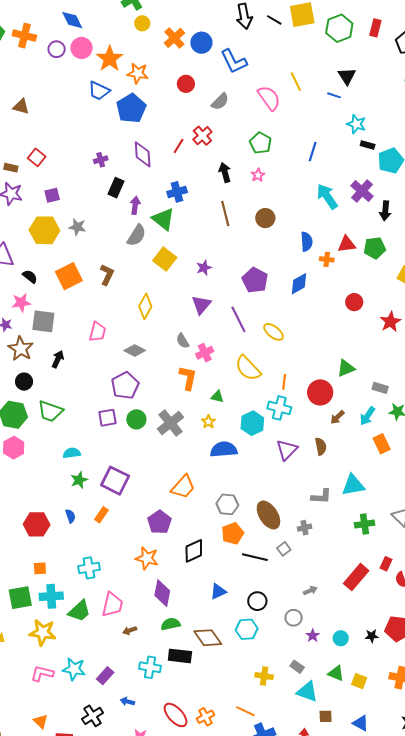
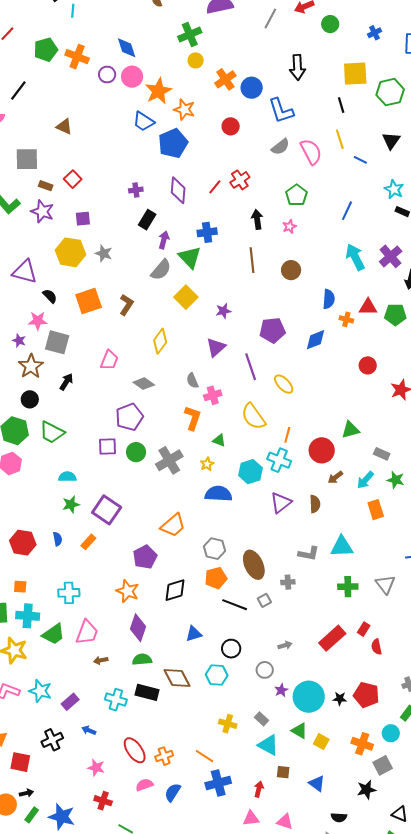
black line: (274, 20) -> (341, 105), moved, turned 35
blue line: (334, 95) -> (360, 160), moved
gray semicircle: (220, 101) -> (280, 147), moved
purple pentagon: (255, 280) -> (272, 330), turned 30
cyan circle: (341, 638) -> (309, 697), size x2.0

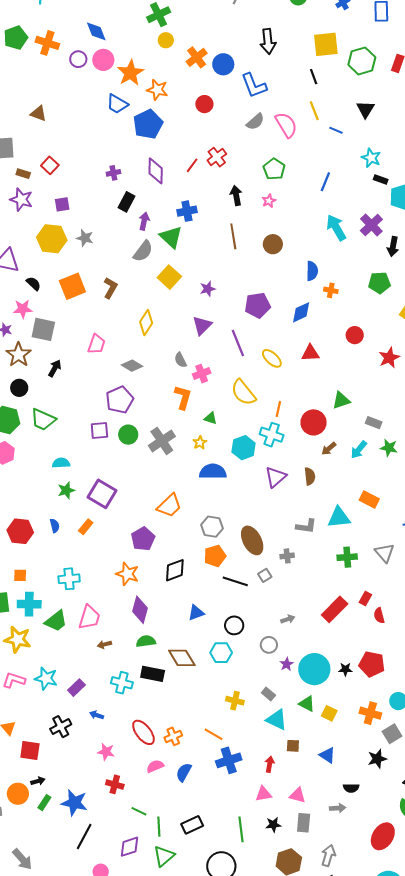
red triangle: (368, 307) -> (310, 353), moved
orange rectangle: (376, 510) -> (369, 500), moved, turned -42

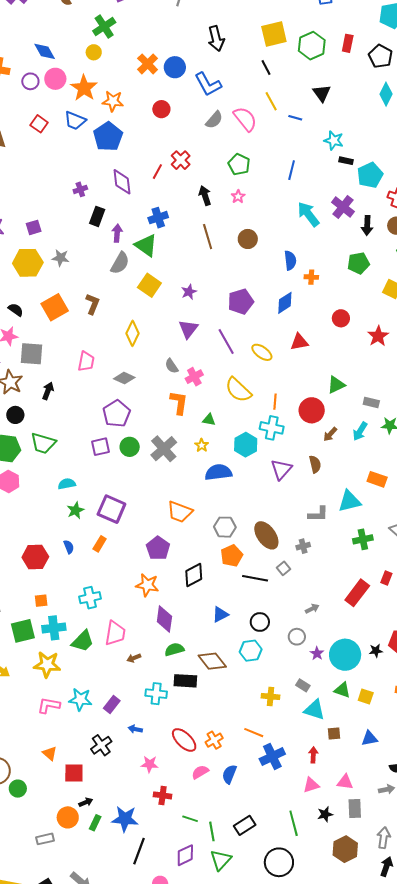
yellow circle: (166, 40) -> (94, 52), moved
red square: (50, 165) -> (39, 124), moved
orange trapezoid: (169, 506) -> (180, 512), turned 72
blue triangle: (327, 755) -> (369, 738), turned -36

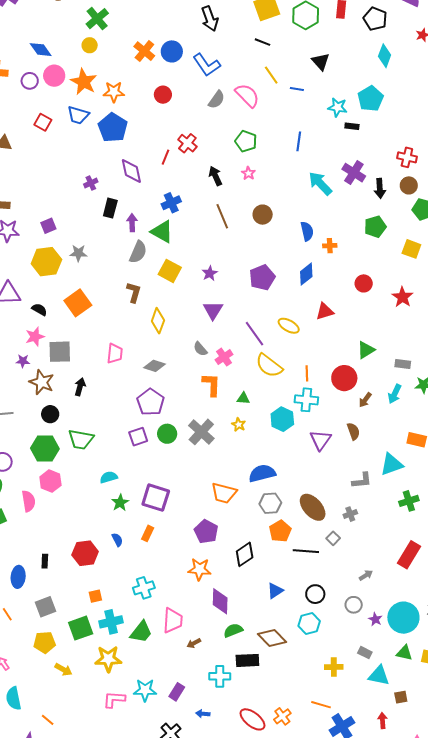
black line: (266, 68) -> (262, 42), turned -35
cyan pentagon: (370, 175) -> (371, 99), moved
brown L-shape: (93, 304) -> (134, 292), moved
purple line: (226, 342) -> (255, 334), moved
blue semicircle: (218, 472) -> (262, 473), moved

